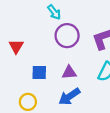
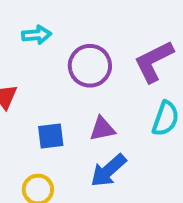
cyan arrow: (54, 12) -> (37, 35), moved, turned -49

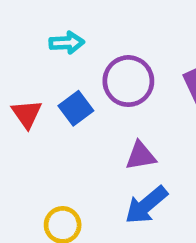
blue square: (51, 136) -> (76, 108), moved, turned -32

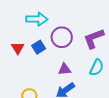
cyan arrow: (67, 43) -> (37, 19), size x1.5

